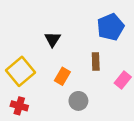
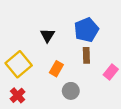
blue pentagon: (110, 27) -> (86, 30), moved
red cross: (19, 106) -> (18, 95), turned 32

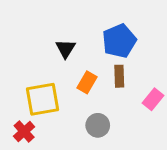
yellow square: (19, 64) -> (43, 99), moved, turned 30
orange rectangle: (56, 69) -> (87, 82), moved

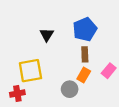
orange rectangle: (87, 82) -> (84, 75), moved
red cross: (24, 131) -> (17, 94), turned 32

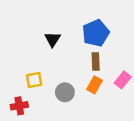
yellow square: (30, 71) -> (34, 80), size x0.6
gray circle: (70, 89) -> (65, 92), moved

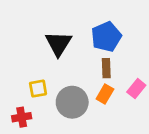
black triangle: (53, 39) -> (59, 44), size x1.5
gray circle: (65, 92) -> (72, 102), size x1.5

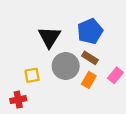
brown rectangle: (106, 68) -> (90, 58), turned -56
gray circle: (72, 102) -> (66, 66), moved

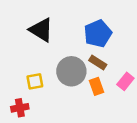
black triangle: (49, 37) -> (41, 30), moved, turned -30
orange rectangle: (89, 80) -> (97, 86), turned -49

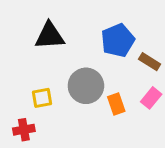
black triangle: (41, 30) -> (50, 36), turned -36
brown rectangle: (98, 62) -> (150, 62), moved

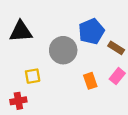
black triangle: (50, 36) -> (21, 31), moved
gray circle: (86, 86) -> (63, 50), moved

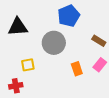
blue pentagon: (91, 31) -> (69, 16), moved

